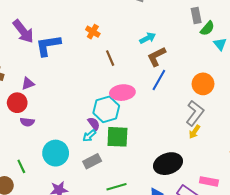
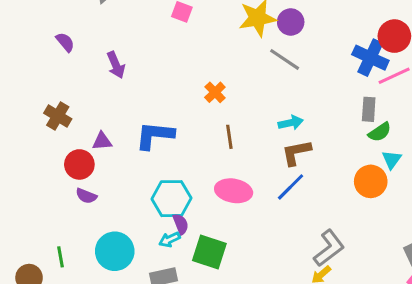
purple arrow: (23, 31) -> (116, 65), size x0.7
blue L-shape: (48, 45) -> (155, 135), moved
orange circle: (203, 84) -> (371, 181), moved
cyan hexagon: (106, 109) -> (172, 199), moved

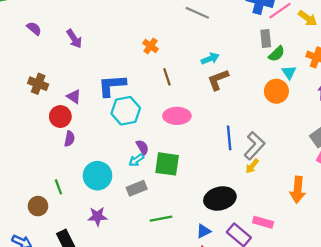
purple triangle: (102, 141) -> (74, 97), turned 49
blue line: (291, 187) -> (229, 138), moved, turned -40
purple semicircle: (86, 196) -> (69, 139), turned -91
cyan hexagon: (172, 199) -> (126, 111), moved

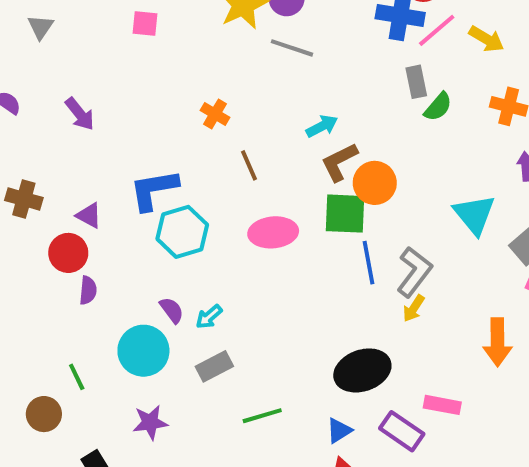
cyan triangle: (289, 72) -> (474, 214), moved, size x1.6
orange circle: (276, 91) -> (375, 183), moved
purple semicircle: (142, 147) -> (172, 310), moved
green square: (167, 164) -> (345, 214), moved

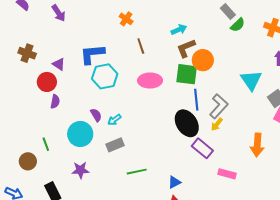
gray rectangle: (416, 82) -> (228, 11), turned -35
black ellipse: (362, 370) -> (187, 123), moved, turned 72
purple rectangle: (402, 431) -> (202, 148), moved

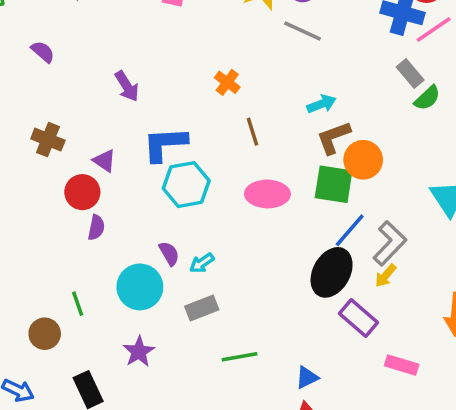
purple arrow: (59, 13) -> (127, 86), moved
blue line: (196, 100) -> (350, 230), turned 45
black ellipse: (187, 123) -> (332, 272), turned 60
purple star: (80, 170) -> (139, 352), turned -30

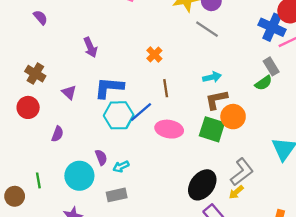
green semicircle: (427, 98) -> (263, 83), moved
red circle: (82, 192) -> (28, 107), moved
blue line: (350, 230) -> (141, 112), moved

